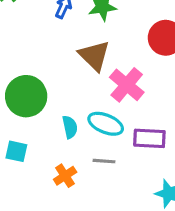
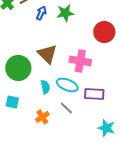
brown triangle: (94, 56) -> (47, 54), moved
pink cross: (127, 85) -> (80, 61), turned -30
gray line: (104, 161) -> (66, 108), turned 40

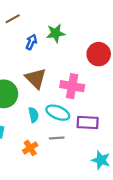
blue arrow: (41, 13) -> (31, 42), moved
gray line: (66, 108) -> (57, 138), turned -48

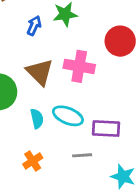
pink cross: (72, 86) -> (79, 66), moved
gray line: (57, 138) -> (82, 155), moved

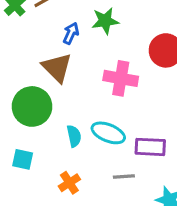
brown triangle: (40, 72) -> (57, 68), moved

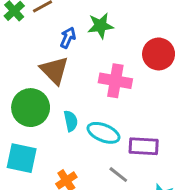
cyan semicircle: (74, 136) -> (71, 121), moved
cyan square: (23, 159) -> (22, 158), size x1.5
gray line: (124, 177) -> (118, 175), turned 42

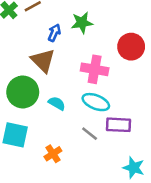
cyan semicircle: (71, 121) -> (57, 103), turned -48
cyan ellipse: (103, 133) -> (96, 102), moved
gray line: (118, 175) -> (90, 134), moved

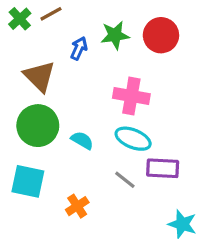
red circle: (131, 47) -> (161, 35), moved
brown triangle: (43, 60) -> (39, 76), moved

